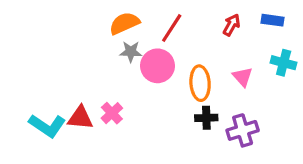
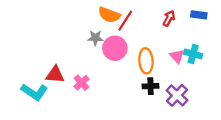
orange semicircle: (124, 23) -> (109, 15), moved, turned -135
cyan cross: (284, 63) -> (193, 54), moved
red triangle: (80, 118) -> (55, 75), moved
purple cross: (243, 130) -> (177, 95), turned -30

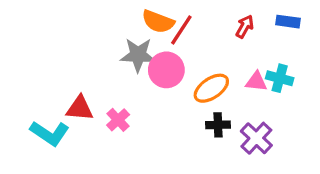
gray star: (95, 38) -> (138, 55), size x1.5
pink triangle: (177, 56) -> (256, 82), turned -42
orange ellipse: (146, 61) -> (211, 88), turned 60

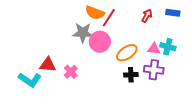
purple cross: (256, 138) -> (154, 70), moved, turned -36

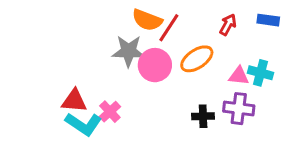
orange ellipse: (127, 53) -> (197, 59), moved
cyan L-shape: (30, 80) -> (84, 124), moved

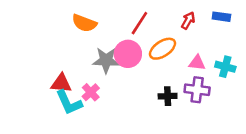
orange semicircle: (147, 20) -> (84, 23), moved
gray star: (129, 51) -> (106, 60), moved
cyan cross: (260, 73) -> (225, 67), moved
cyan L-shape: (84, 124) -> (69, 103), turned 32

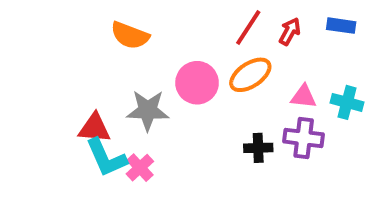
red line: (139, 23) -> (248, 27), moved
gray star: (106, 60) -> (148, 110), moved
pink cross: (91, 92) -> (140, 168), moved

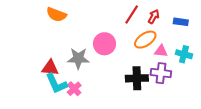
blue rectangle: (341, 26) -> (181, 22), moved
orange semicircle: (130, 35) -> (56, 15), moved
orange ellipse: (250, 75) -> (145, 40), moved
black cross: (258, 148) -> (137, 78), size x1.5

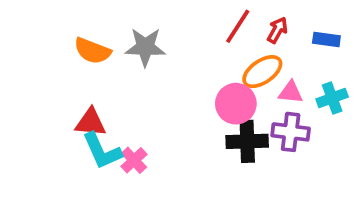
orange semicircle: (56, 15) -> (92, 51), moved
pink circle: (104, 44) -> (236, 104), moved
cyan cross: (184, 54) -> (332, 98), turned -35
gray star: (78, 58) -> (145, 47), moved

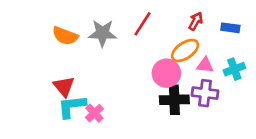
red line: (238, 26) -> (142, 24), moved
red triangle: (91, 123) -> (64, 86), turned 45
cyan L-shape: (102, 151) -> (72, 106), turned 108

